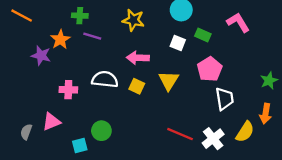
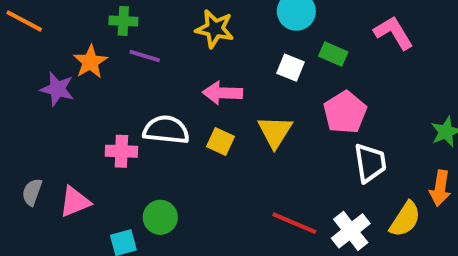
pink cross: (68, 90) -> (121, 151), moved
gray semicircle: (26, 132) -> (32, 192), moved

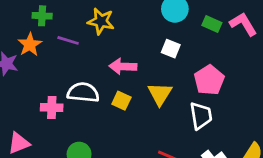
green cross: (123, 21) -> (42, 16), moved
yellow star: (215, 29) -> (101, 21), moved
green rectangle: (333, 54) -> (212, 24), moved
white trapezoid: (370, 163) -> (201, 116), moved

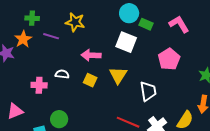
green rectangle: (212, 24) -> (146, 24), moved
white square: (171, 49) -> (126, 42), size x1.5
pink pentagon: (209, 80) -> (169, 59), moved
white semicircle: (83, 92) -> (62, 74), size x0.6

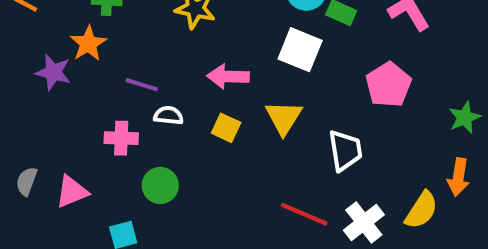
purple line: (51, 36) -> (142, 85), moved
green circle: (59, 119) -> (160, 185), moved

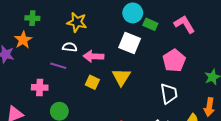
purple line: (142, 85) -> (58, 66), moved
white semicircle: (168, 116) -> (70, 47), moved
white trapezoid: (345, 150) -> (169, 94), moved

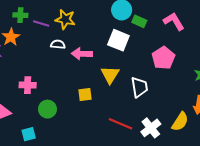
purple line: (58, 66) -> (41, 23), moved
yellow square: (92, 82) -> (85, 94), moved, turned -32
white trapezoid: (169, 94) -> (139, 87), moved

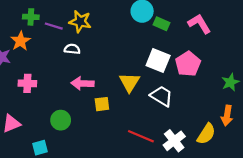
white square: (118, 40) -> (158, 60), moved
pink arrow: (82, 54) -> (82, 83), moved
pink cross: (28, 85) -> (27, 83), moved
white trapezoid: (139, 87) -> (162, 96), turned -50

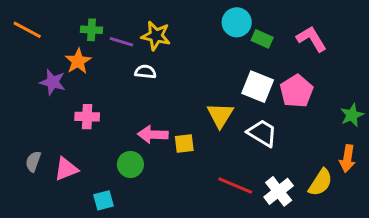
pink arrow: (82, 83) -> (153, 135), moved

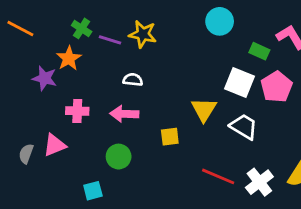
green cross: (92, 30) -> (82, 28), turned 30
green rectangle: (262, 39) -> (259, 51), moved
white semicircle: (145, 72) -> (133, 80), moved
pink arrow: (153, 135) -> (124, 114), moved
pink triangle: (66, 169) -> (55, 145), moved

